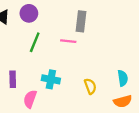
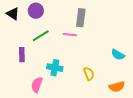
green line: (35, 42) -> (41, 36), turned 36
cyan semicircle: (123, 78) -> (118, 55), moved, turned 128
purple rectangle: (13, 79) -> (22, 55), moved

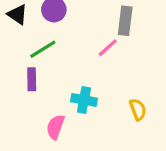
pink line: (70, 35) -> (108, 48), turned -48
green line: (41, 36) -> (43, 49), moved

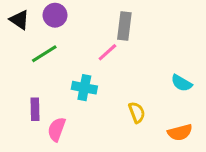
purple rectangle: (32, 79) -> (35, 109), moved
cyan cross: (84, 100) -> (84, 88), moved

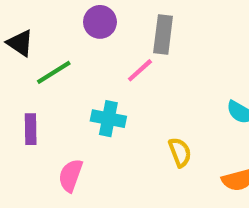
purple circle: (55, 15) -> (100, 22), moved
black triangle: (20, 20) -> (20, 43), moved
purple rectangle: (35, 109) -> (31, 129), moved

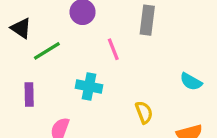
gray rectangle: (163, 35) -> (147, 20), moved
pink line: (140, 70) -> (113, 49), turned -70

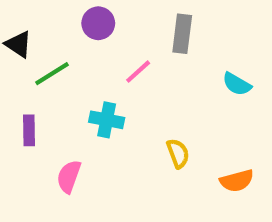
pink line: (113, 49) -> (138, 72), turned 70
cyan semicircle: (191, 82) -> (237, 84), moved

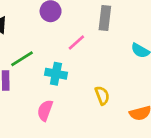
green line: (52, 74) -> (22, 59), moved
pink semicircle: (69, 176) -> (45, 110), moved

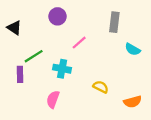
gray rectangle: (105, 18) -> (114, 22), moved
yellow semicircle: (102, 95) -> (101, 87), turned -42

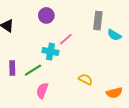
cyan semicircle: (133, 49) -> (114, 35), moved
green line: (34, 56) -> (33, 70), moved
cyan cross: (62, 69) -> (50, 52), moved

